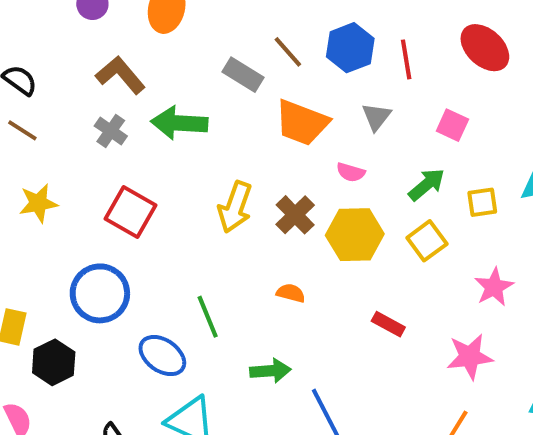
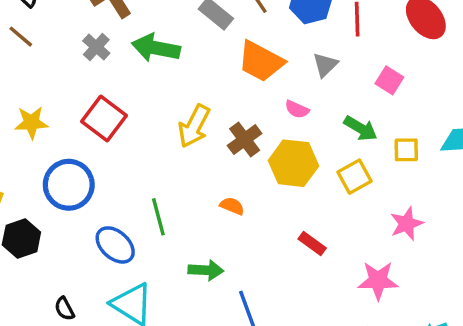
green arrow: (427, 185) -> (361, 128), turned 64
yellow star: (38, 203) -> (31, 123), moved

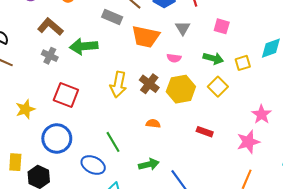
pink star: (407, 224) -> (261, 114), moved

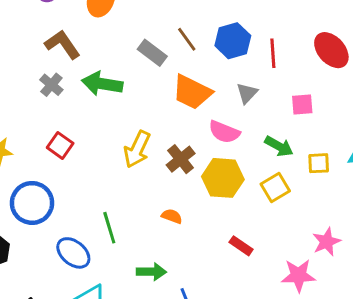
pink square: (222, 26) -> (302, 105), turned -35
pink semicircle: (174, 58) -> (224, 132), size x1.5
red square: (66, 95) -> (60, 145), size x0.7

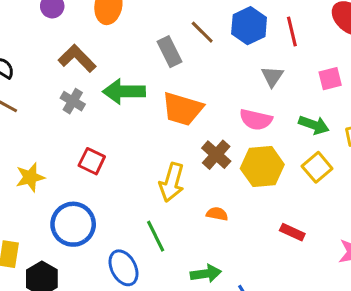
gray rectangle: (152, 53) -> (170, 52), turned 36
orange trapezoid: (192, 92) -> (182, 109), moved
yellow arrow: (137, 149) -> (172, 182), moved
blue ellipse: (73, 253) -> (123, 268), turned 32

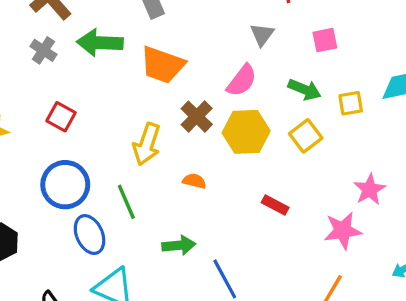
pink semicircle: (256, 120) -> (242, 81), turned -68
blue circle: (73, 224) -> (65, 185), moved

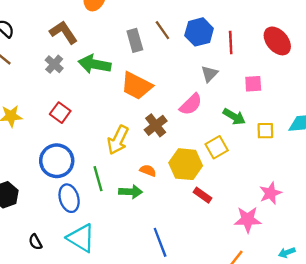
yellow hexagon: (246, 132) -> (186, 164), moved
yellow square: (306, 136) -> (217, 147), moved
green arrow: (179, 245) -> (131, 192), moved

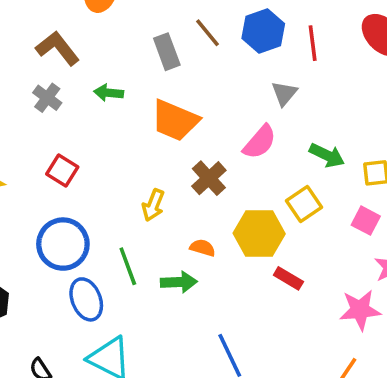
green arrow: (95, 64) -> (109, 93), size x0.6
pink square: (253, 84) -> (366, 221), moved, turned 36
yellow arrow: (118, 140) -> (153, 205), size x0.7

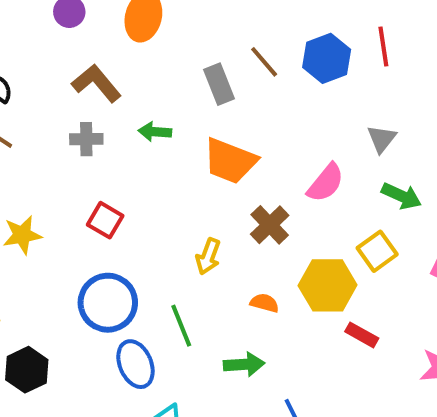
red line: (313, 43) -> (383, 47), moved
gray triangle: (284, 93) -> (382, 139), moved
gray cross: (47, 98) -> (86, 139), turned -36
green arrow: (179, 282) -> (244, 364), moved

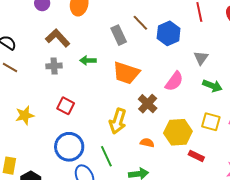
blue hexagon: (327, 58) -> (169, 33), moved
yellow square: (377, 251) -> (211, 122), moved, turned -36
yellow arrow: (208, 256) -> (118, 121), size x1.4

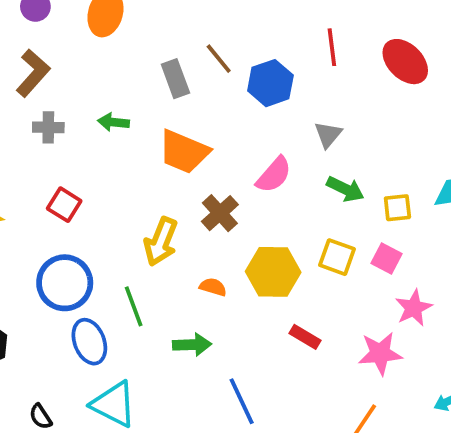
brown L-shape: (58, 38) -> (33, 73), moved, turned 80
red rectangle: (196, 156) -> (305, 337), moved

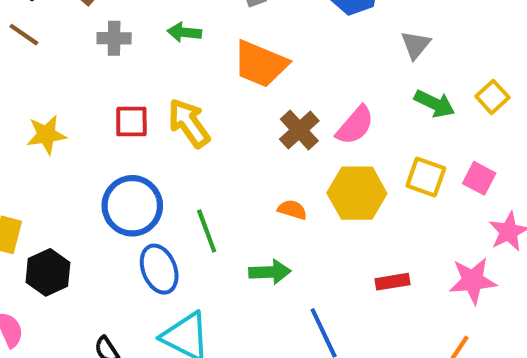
pink semicircle: (274, 175) -> (355, 125), moved
red square: (64, 205) -> (131, 121), turned -32
yellow square: (397, 208) -> (492, 97), moved, turned -36
yellow arrow: (161, 242) -> (189, 123), moved, turned 123
red rectangle: (305, 337) -> (392, 282), moved, turned -40

